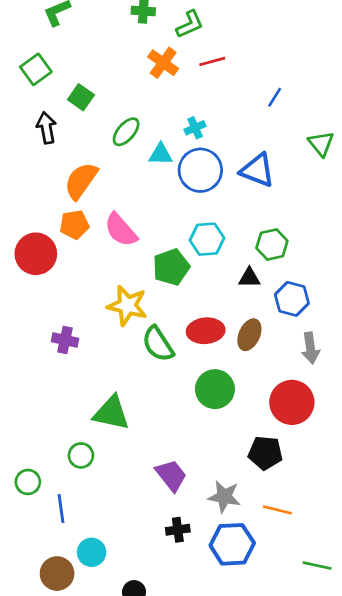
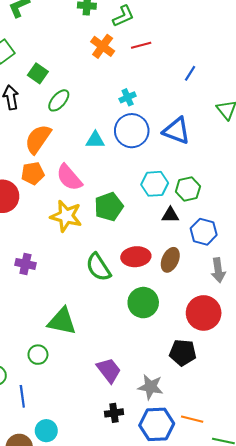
green ellipse: (126, 132) -> (59, 100), moved
cyan triangle: (161, 154) -> (95, 140), moved
cyan hexagon: (207, 239) -> (155, 184), moved
yellow star: (127, 306) -> (66, 216), moved
orange line: (277, 510) -> (192, 419), moved

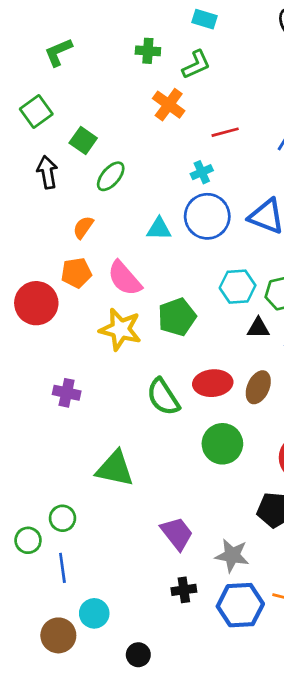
red line: (141, 45) -> (225, 132), moved
orange semicircle: (38, 139) -> (83, 227), size x0.6
green circle: (38, 355) -> (62, 518), moved

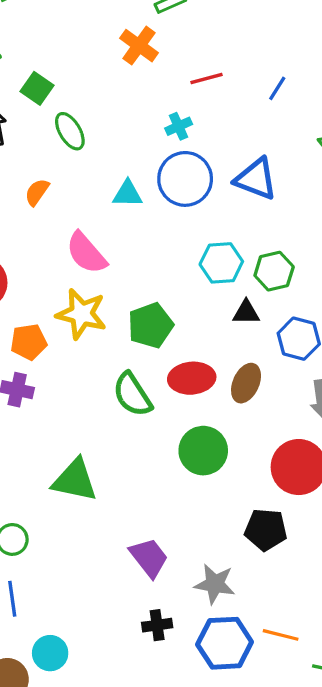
green ellipse: (111, 176) -> (70, 131), turned -72
orange pentagon: (76, 273) -> (29, 342), moved
green pentagon: (177, 317) -> (151, 325), moved

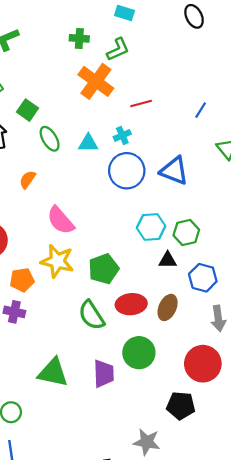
orange cross: (139, 46) -> (96, 81), size x1.4
blue line: (277, 88) -> (201, 110), moved
cyan triangle: (127, 194) -> (88, 143), moved
purple trapezoid: (149, 558) -> (104, 374), moved, turned 36

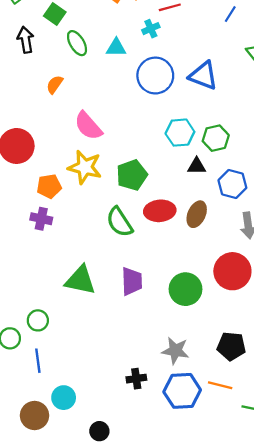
cyan cross: (122, 135) -> (151, 29), moved
green circle: (139, 353) -> (185, 289), moved
black pentagon: (181, 406) -> (231, 346), moved

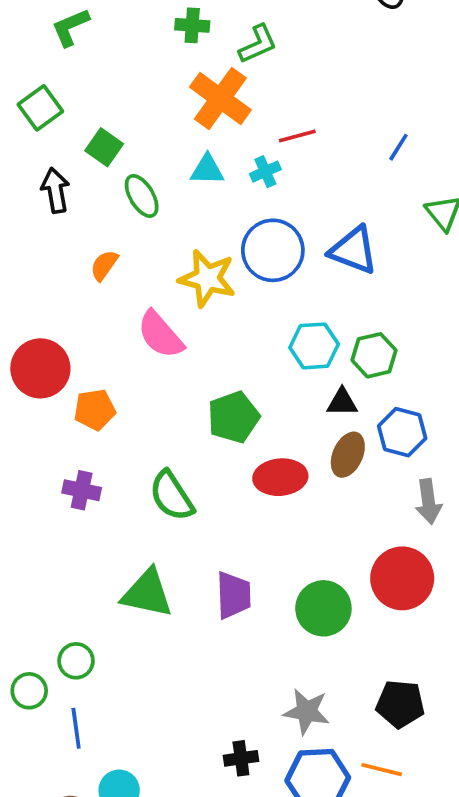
cyan triangle: (116, 48) -> (207, 170), moved
yellow star: (85, 167) -> (207, 278), moved
orange pentagon: (49, 186) -> (95, 410), moved
brown ellipse: (197, 214) -> (348, 455), moved
green semicircle: (120, 222) -> (172, 496), moved

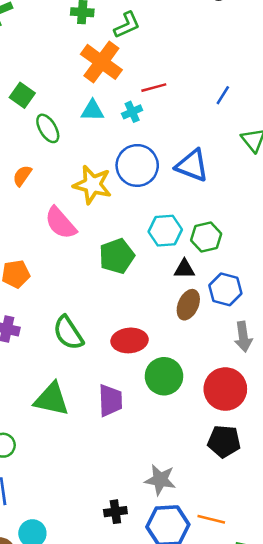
green pentagon: (233, 417) -> (117, 256), moved
red ellipse: (280, 477) -> (130, 340), moved
green circle: (323, 608) -> (164, 376), moved
black pentagon: (400, 704) -> (224, 441), moved

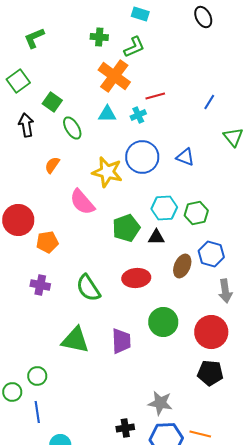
blue triangle: (192, 165) -> (185, 157), size x0.7
black triangle: (184, 269) -> (156, 237), moved
red ellipse: (130, 340) -> (136, 278), moved

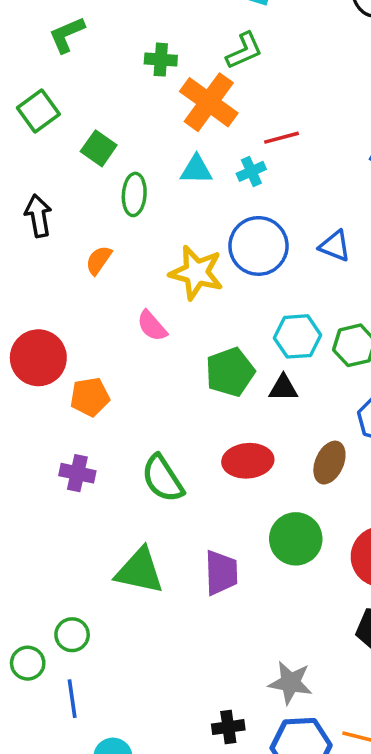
green cross: (99, 37) -> (161, 60), moved
black arrow: (26, 125) -> (38, 216), moved
green ellipse: (72, 128) -> (134, 194), turned 35
pink semicircle: (82, 202) -> (152, 326), size x0.7
brown ellipse: (182, 266) -> (329, 463), moved

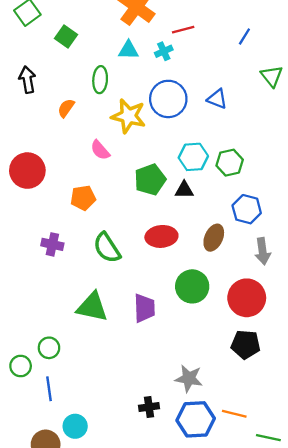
green ellipse: (134, 194) -> (100, 80), moved
orange pentagon: (90, 397) -> (83, 198), moved

